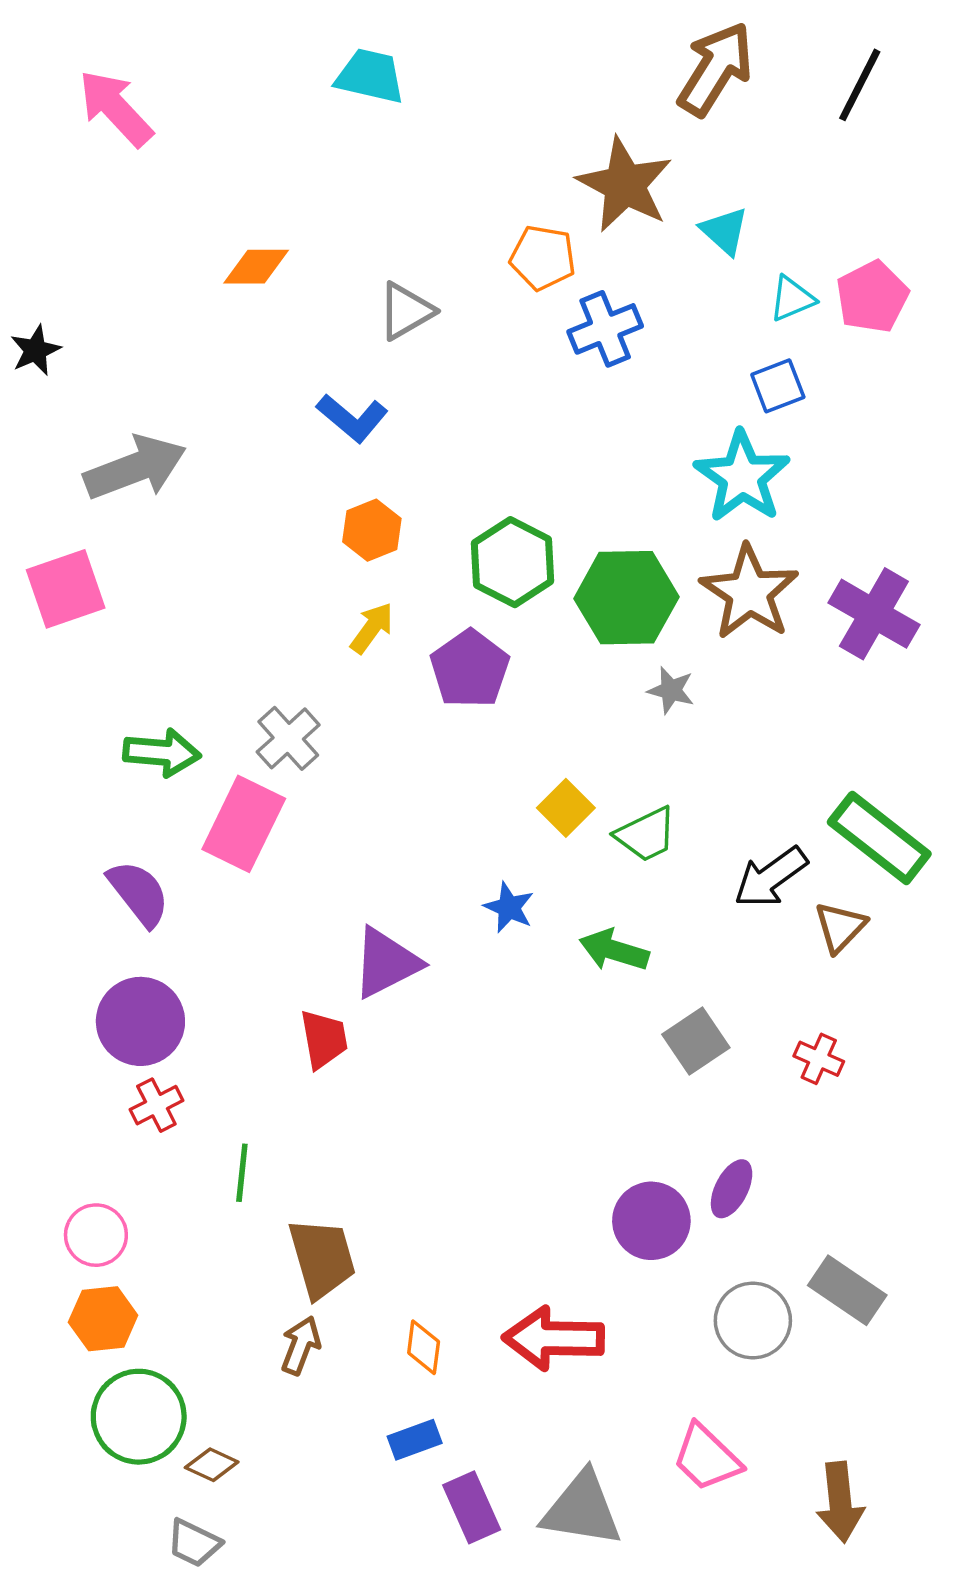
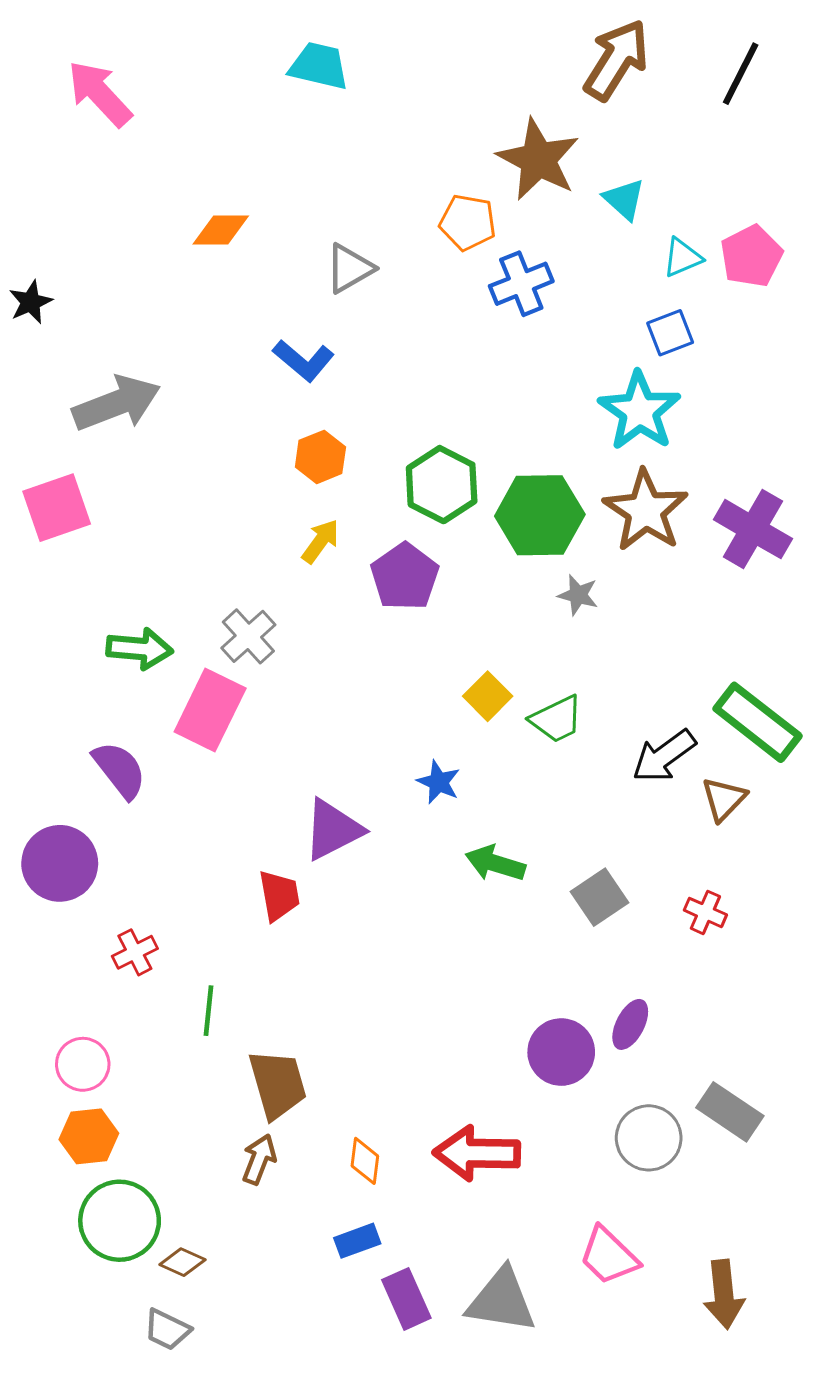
green arrow: (614, 950) -> (495, 863), moved
purple circle: (140, 1021) -> (60, 863), moved

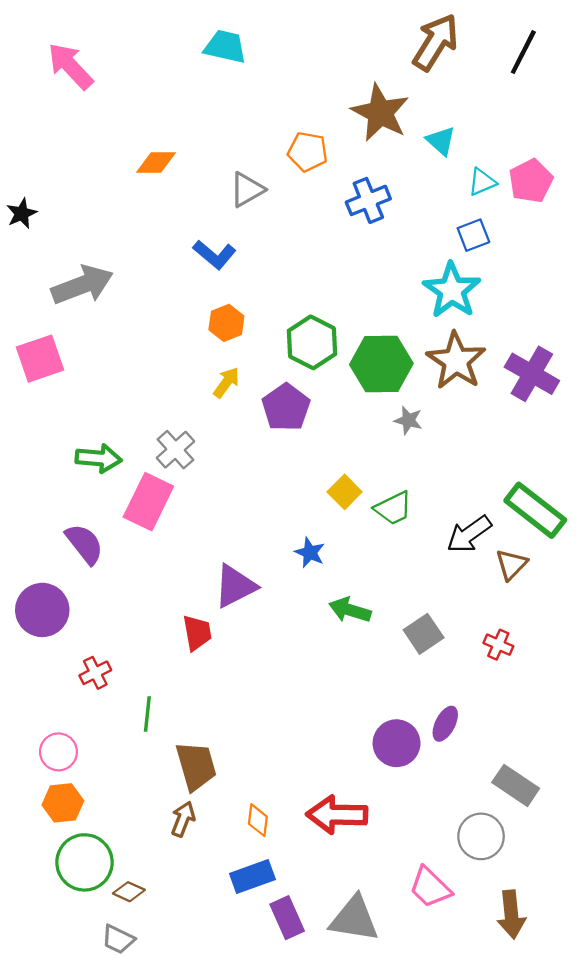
orange pentagon: (468, 222) -> (308, 152), moved
gray circle: (649, 1138) -> (481, 836), moved
blue rectangle: (357, 1241) -> (252, 876), size x1.4

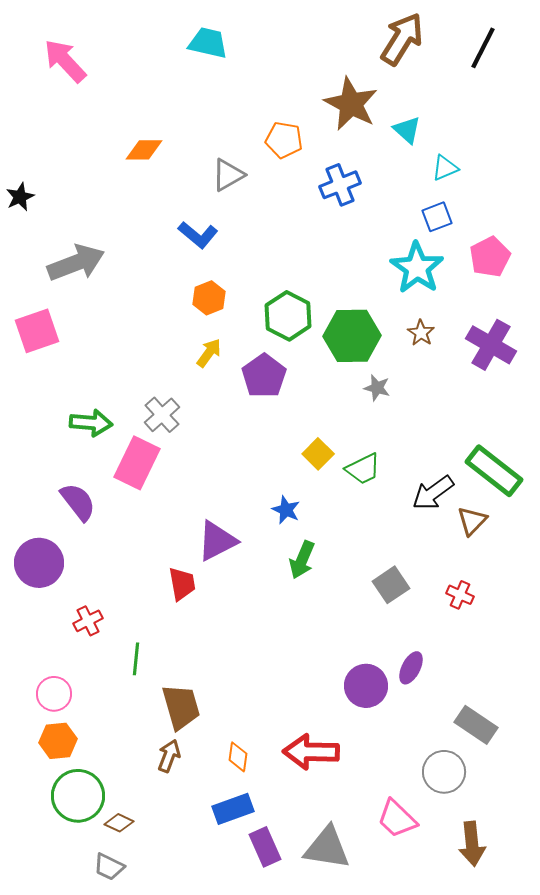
pink pentagon: (531, 181) -> (490, 257), moved
brown star: (456, 361) -> (421, 333), size x0.5
green arrow: (350, 610) -> (302, 560), moved, turned -84

